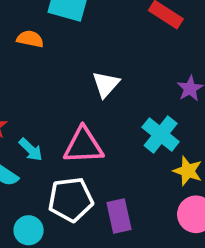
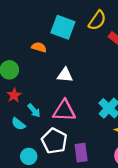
white triangle: (106, 84) -> (65, 75), moved, turned 49
white pentagon: (71, 200) -> (54, 141), turned 30

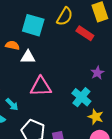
white triangle: (65, 75) -> (28, 57), moved
pink triangle: (64, 111) -> (41, 87), moved

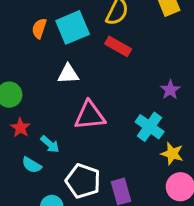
cyan square: (33, 25) -> (73, 27), turned -35
red rectangle: (85, 33) -> (118, 46), moved
orange semicircle: (12, 45) -> (39, 28), moved, turned -80

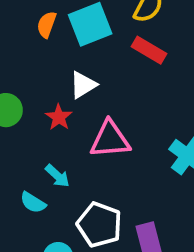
white triangle: (68, 74) -> (83, 85), turned -30
red star: (20, 128) -> (59, 117), moved

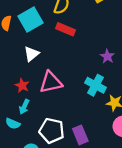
red star: (59, 117) -> (22, 85), moved
cyan arrow: (57, 176) -> (24, 107), turned 80

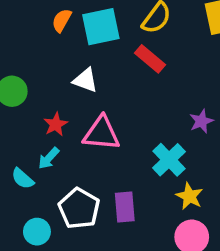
white triangle: (31, 54) -> (85, 80), turned 42
purple rectangle: (80, 135) -> (125, 207), moved

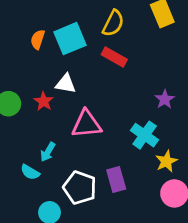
red star: (56, 124) -> (44, 101), moved
yellow star: (189, 196) -> (166, 161), turned 30

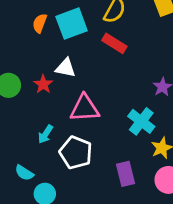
cyan semicircle: (30, 172) -> (24, 173), moved
purple rectangle: (116, 180) -> (125, 174), moved
white pentagon: (80, 188) -> (76, 153), moved

